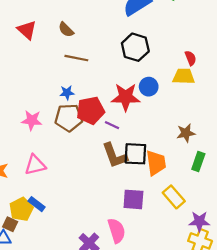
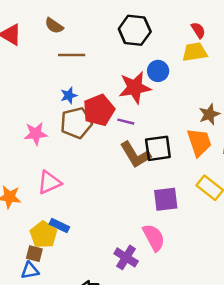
orange trapezoid: (156, 163) -> (199, 142), moved

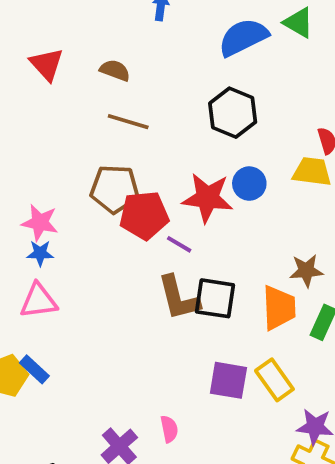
brown semicircle: (54, 26) -> (115, 70), turned 150
blue star: (69, 95) -> (40, 253), moved
brown pentagon: (76, 123) -> (115, 189), moved
purple square: (166, 199) -> (228, 380), moved
pink semicircle: (154, 238) -> (169, 429), size x0.6

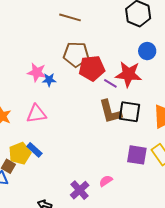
brown line: (128, 122) -> (70, 17), moved
red star: (207, 198) -> (129, 74), moved
blue star: (40, 253) -> (49, 80), moved
pink semicircle: (169, 429) -> (106, 181), turned -112

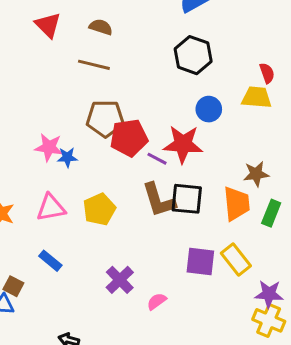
yellow pentagon: (20, 153) -> (99, 209), moved
purple cross: (80, 190) -> (120, 280), moved

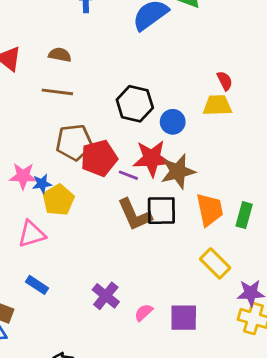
black hexagon: (193, 55) -> (135, 104), moved
brown star: (256, 174) -> (178, 171), moved, size x1.4
yellow pentagon: (99, 209) -> (58, 200), moved
purple square: (200, 262) -> (184, 318), moved

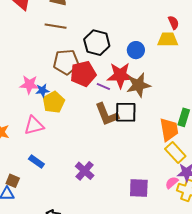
black hexagon: (135, 104) -> (97, 43), moved
orange trapezoid: (210, 210) -> (169, 130), moved
yellow rectangle: (215, 263) -> (175, 153), moved
pink semicircle: (144, 312) -> (172, 183), moved

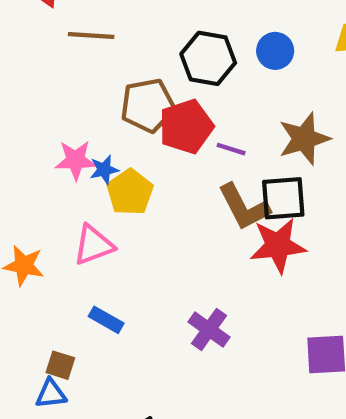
brown line: (56, 26) -> (91, 35), moved
blue circle: (136, 50) -> (275, 51), moved
red star: (120, 75) -> (278, 245), moved

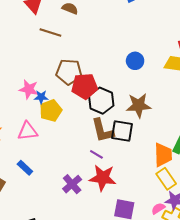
black hexagon: (208, 58) -> (101, 101), moved
purple line: (231, 149) -> (96, 154), moved
red star: (278, 245) -> (103, 178), moved

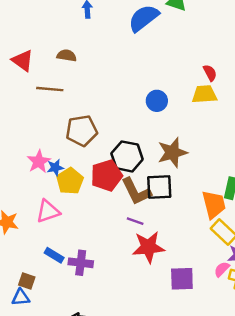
red pentagon: (85, 86) -> (107, 175), moved
pink star: (29, 89) -> (39, 162), turned -30
purple cross: (72, 184) -> (81, 263), moved, turned -30

